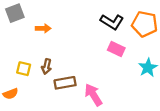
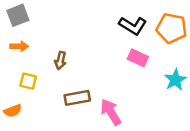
orange arrow: (43, 28) -> (19, 46), moved
brown arrow: (46, 66) -> (60, 60), moved

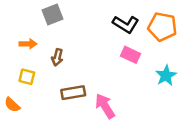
gray square: (18, 15) -> (52, 15), moved
orange arrow: (19, 46) -> (28, 44), moved
orange semicircle: (13, 111) -> (12, 105), turned 63

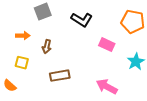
black L-shape: (126, 24) -> (82, 20), moved
pink arrow: (105, 106) -> (107, 87), moved, turned -30

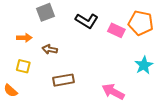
pink rectangle: (107, 45) -> (116, 30), moved
brown arrow: (47, 47) -> (50, 49), turned 88

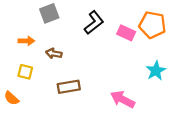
black L-shape: (87, 21) -> (94, 23), turned -70

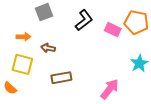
yellow square: (25, 72) -> (22, 64), size x1.5
pink arrow: (123, 99) -> (110, 89), turned 100

